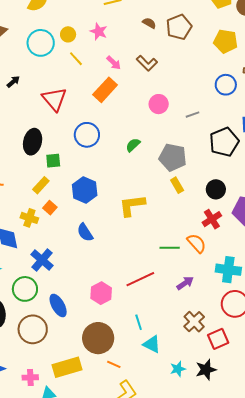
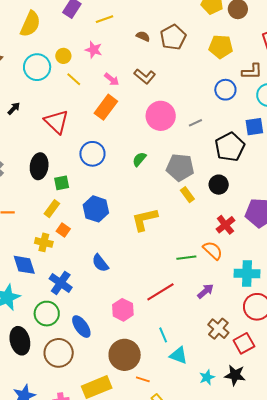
pink circle: (159, 104) -> (161, 116), size x1.5
black circle: (216, 189) -> (219, 185), moved
blue semicircle: (85, 232) -> (100, 263), moved
black star: (206, 370) -> (235, 375), turned 30

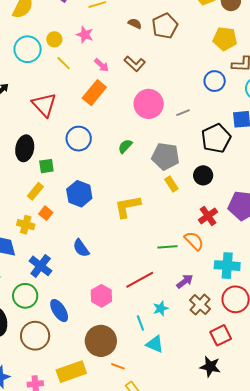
yellow pentagon: (221, 47) -> (225, 39), moved
brown cross: (218, 329) -> (200, 305), moved
cyan star: (207, 377) -> (161, 308), moved

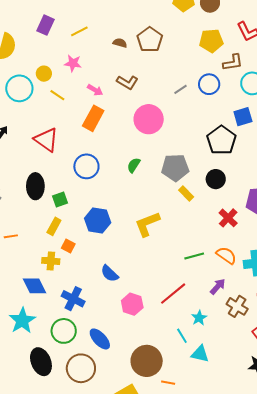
gray line: (183, 113) -> (180, 89), moved
orange semicircle: (194, 241) -> (226, 255), moved
pink hexagon: (101, 296) -> (132, 304), moved

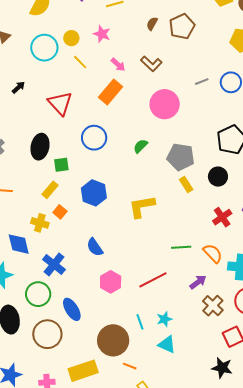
brown semicircle: (120, 43) -> (152, 24), turned -88
cyan star: (199, 318) -> (164, 319), moved
cyan line: (182, 336) -> (140, 322), moved

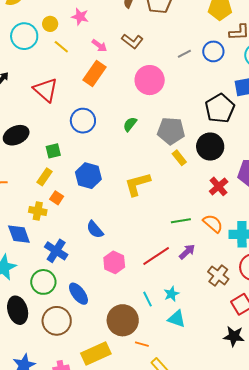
black ellipse: (40, 147) -> (16, 135), moved, turned 60
black circle: (218, 177) -> (210, 147), size x1.4
purple arrow: (198, 282) -> (187, 252), moved

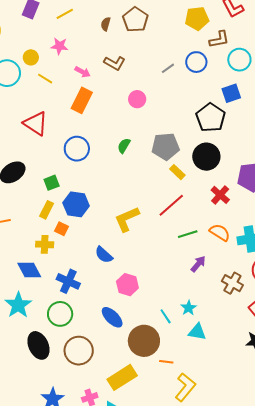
pink circle: (150, 80) -> (137, 99), size x0.6
blue hexagon: (88, 176) -> (76, 204), moved
yellow L-shape: (138, 184) -> (127, 219), moved
red line: (156, 256) -> (171, 205), moved
blue ellipse: (78, 294) -> (112, 317), moved

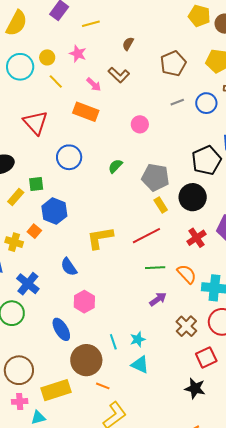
brown pentagon: (135, 20) -> (173, 63), moved
brown L-shape: (115, 63) -> (119, 75), moved
orange rectangle: (82, 100) -> (86, 112), turned 70
yellow rectangle: (47, 210) -> (16, 197), moved
brown circle: (79, 351) -> (19, 370), moved

